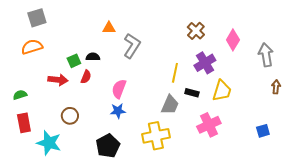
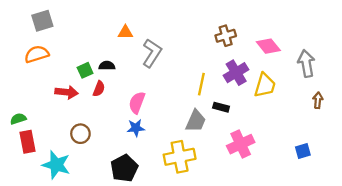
brown cross: (196, 31) -> (226, 36), turned 30
pink diamond: (233, 40) -> (268, 46), turned -70
yellow trapezoid: (222, 91) -> (265, 85), moved
green semicircle: (20, 95) -> (18, 119), moved

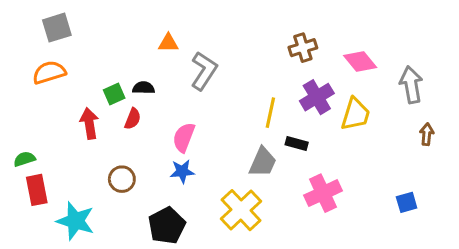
red arrow: (67, 92) -> (89, 123), turned -105
brown circle: (80, 134) -> (122, 179), moved
yellow cross: (180, 157) -> (241, 210), turned -32

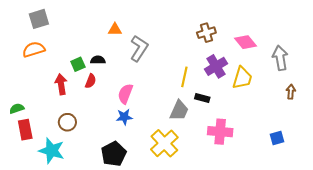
brown circle: (122, 179) -> (67, 122), moved
pink cross: (323, 193) -> (220, 132), turned 30

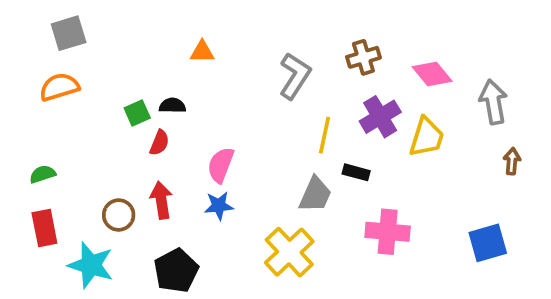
gray L-shape: (139, 48) -> (295, 76), moved
red arrow: (61, 84) -> (161, 200), moved
green semicircle: (17, 109) -> (43, 174), moved
blue square: (277, 138) -> (488, 243), size x1.5
black pentagon: (114, 154) -> (176, 271), moved

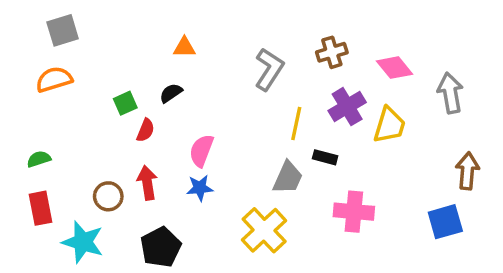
black semicircle: (172, 106) -> (171, 93), moved, turned -35
brown arrow: (512, 161) -> (467, 171), moved, size x1.5

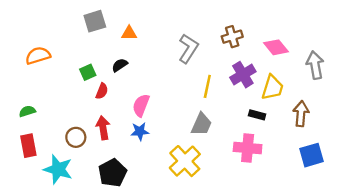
gray square: (63, 30) -> (95, 21), moved
black rectangle: (325, 157) -> (257, 115), moved
brown arrow: (467, 171) -> (301, 114), moved

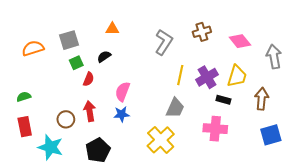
gray square: (95, 21) -> (69, 40), moved
purple cross: (243, 75) -> (207, 77), moved

